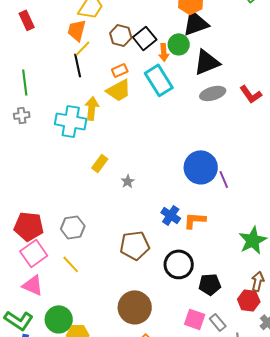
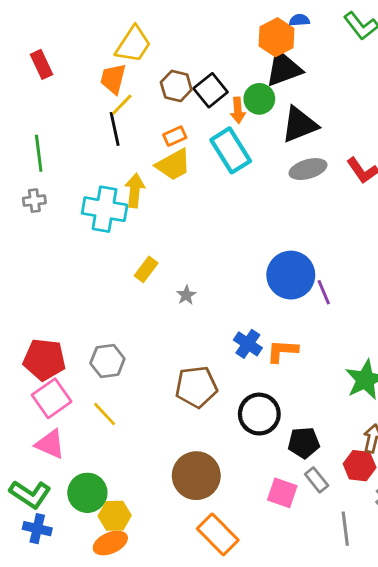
gray rectangle: (218, 322) -> (317, 480), moved

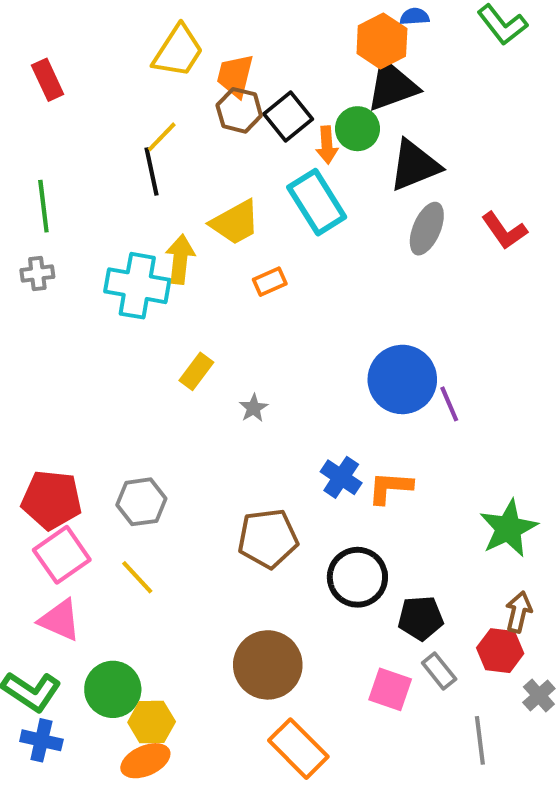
orange trapezoid: (113, 79) -> (235, 76), moved
orange rectangle: (175, 136) -> (270, 282), moved
gray ellipse: (308, 169) -> (427, 229), turned -51

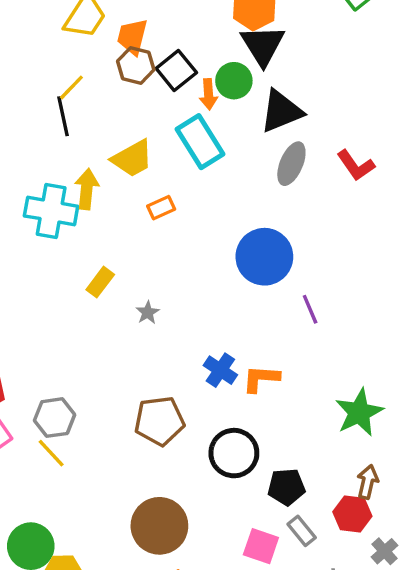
black triangle: (392, 86) -> (263, 45), turned -42
blue circle: (402, 379) -> (264, 257), moved
gray hexagon: (141, 502) -> (54, 418), moved

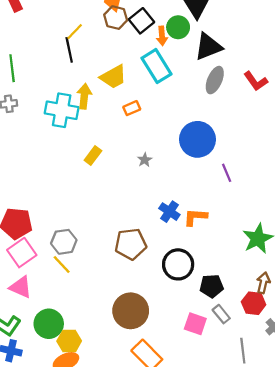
gray star: (148, 313) -> (145, 160), moved

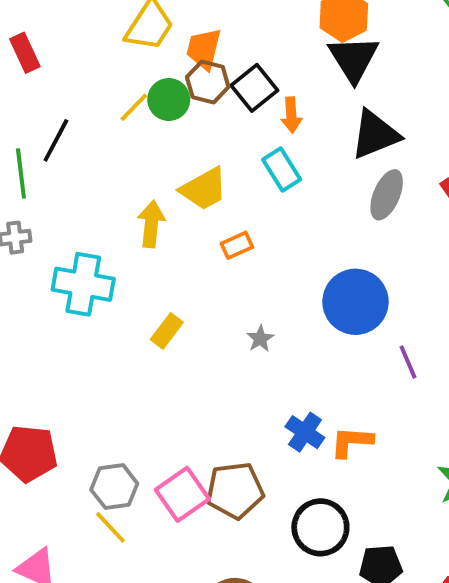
green circle: (178, 27) -> (169, 99), moved
black line: (69, 50) -> (56, 140), moved, turned 40
cyan rectangle: (157, 66) -> (282, 170), size x0.7
cyan cross: (62, 110) -> (83, 284), moved
pink square: (22, 253) -> (182, 494), moved

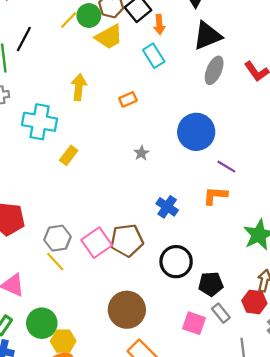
yellow trapezoid: (204, 189) -> (109, 37), moved
yellow rectangle: (167, 331) -> (69, 155), moved
purple line: (408, 362) -> (226, 167), turned -36
orange L-shape: (352, 442) -> (215, 196), moved

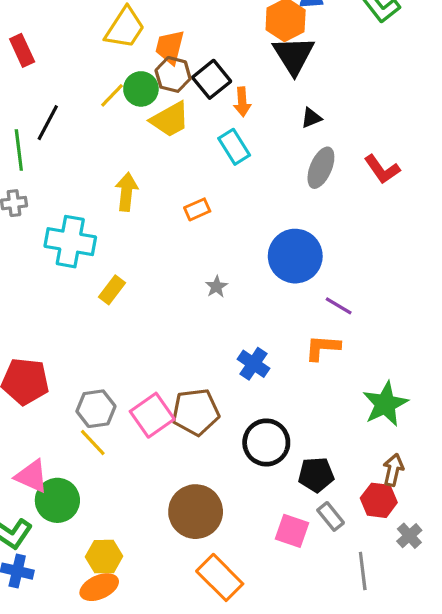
black triangle: (207, 36) -> (311, 118), size x0.5
green circle: (42, 323) -> (57, 500), moved

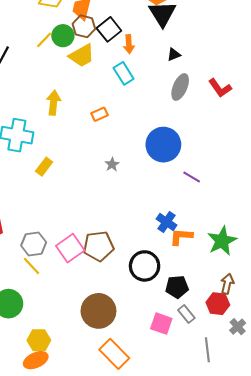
orange L-shape: (323, 348) -> (181, 237), moved
blue cross: (253, 364) -> (167, 222), moved

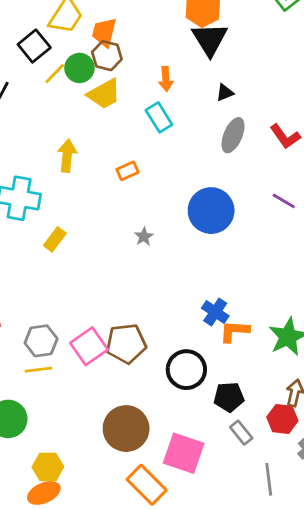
black square: (109, 29) -> (34, 46), moved
purple line: (192, 177) -> (284, 201), moved
yellow line: (32, 266) -> (38, 370), turned -54
pink square: (161, 324) -> (184, 453), moved, size x1.4

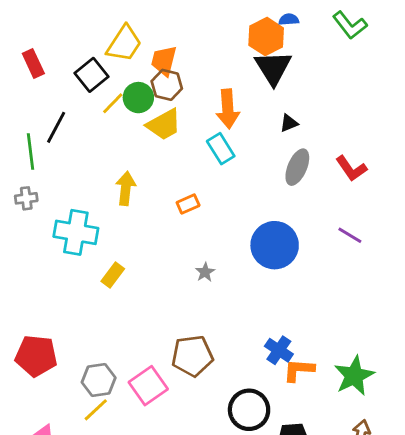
orange arrow: (166, 79) -> (228, 109), size x1.5
brown pentagon: (126, 344) -> (192, 356), moved
yellow line: (38, 370) -> (96, 410), turned -36

